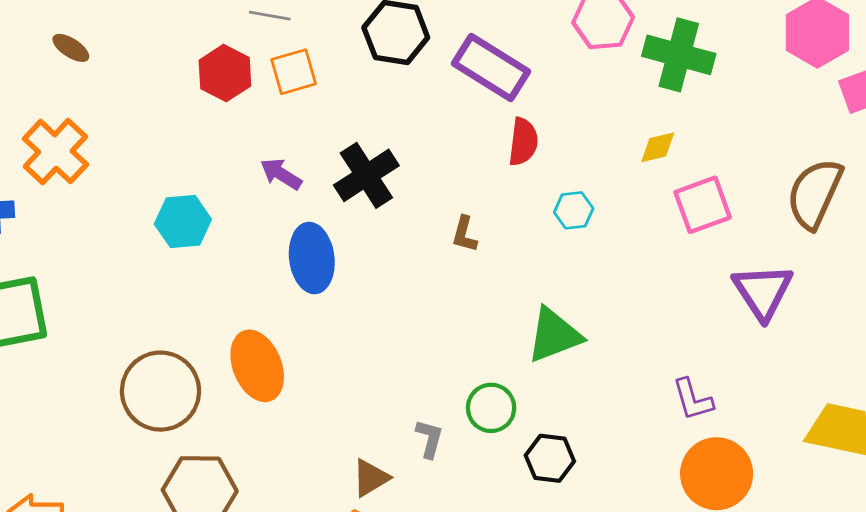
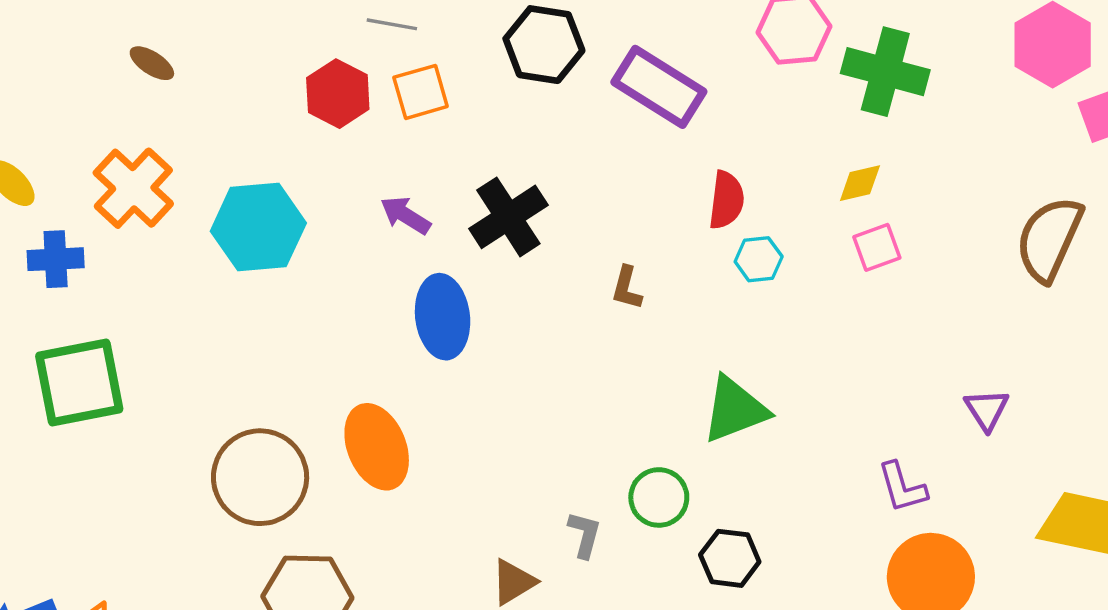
red semicircle: (523, 142) -> (726, 200), moved
pink square: (703, 205) -> (877, 247), moved, size x0.7
cyan hexagon: (183, 222) -> (258, 227), moved, size x1.4
purple triangle: (763, 292) -> (987, 410), moved, size x0.6

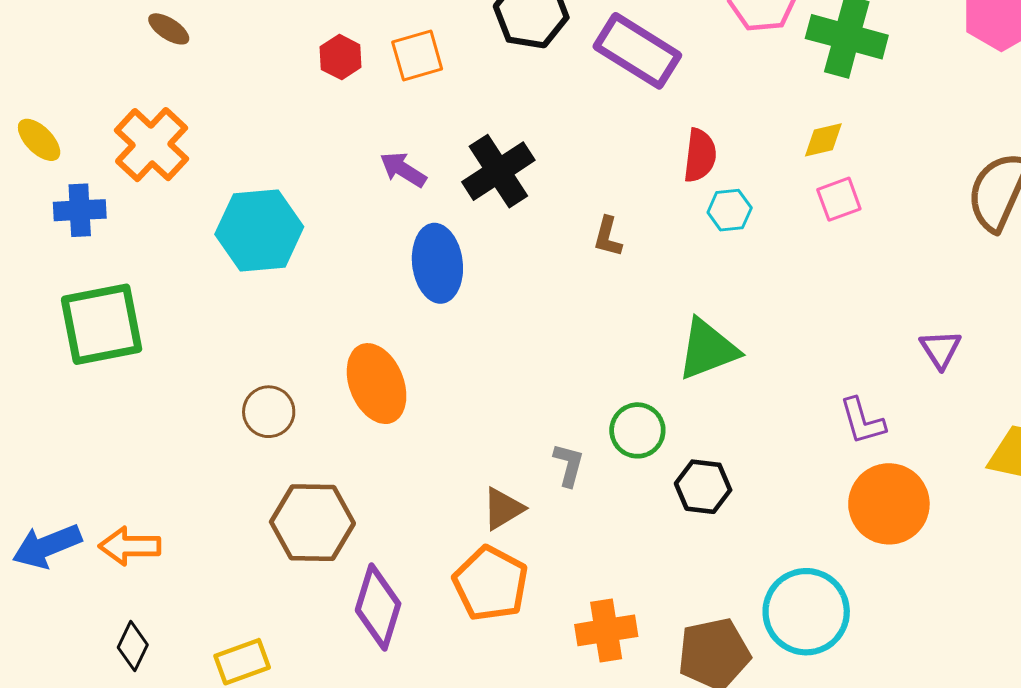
red hexagon: (338, 94) -> (341, 57), size x0.7
cyan hexagon: (258, 227) -> (259, 230), moved
brown circle: (260, 477) -> (269, 412), size x0.6

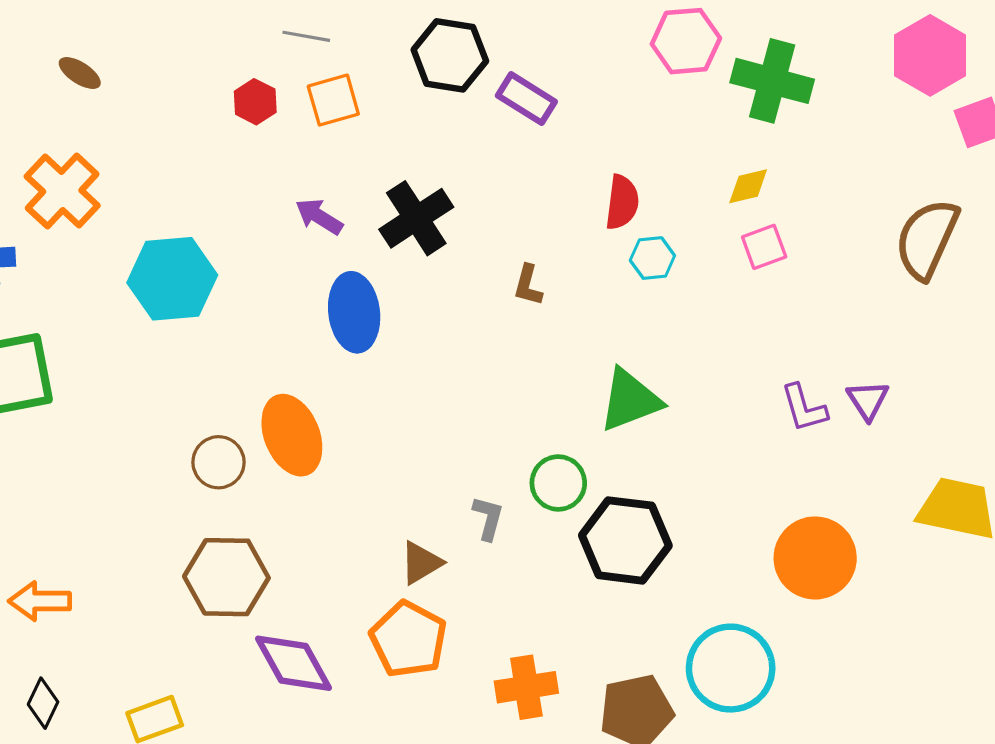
purple rectangle: (637, 51) -> (526, 99), moved, size x0.7
brown circle: (269, 412) -> (218, 462), moved
purple L-shape: (862, 421) -> (804, 408), moved
black hexagon: (703, 487) -> (625, 540), size x1.6
purple diamond: (378, 607) -> (293, 663), turned -46

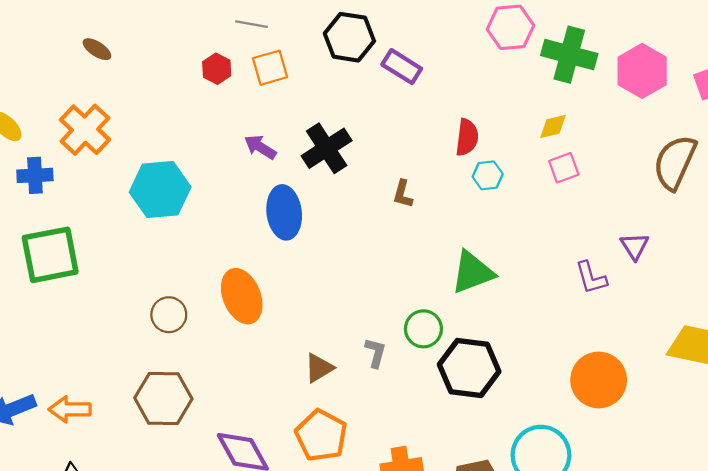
pink hexagon: (930, 55) -> (642, 71), moved
purple triangle: (868, 400) -> (635, 246), moved
brown circle: (218, 462) -> (169, 315), moved
brown triangle: (421, 563) -> (319, 368), moved
brown hexagon: (226, 577) -> (163, 398), moved

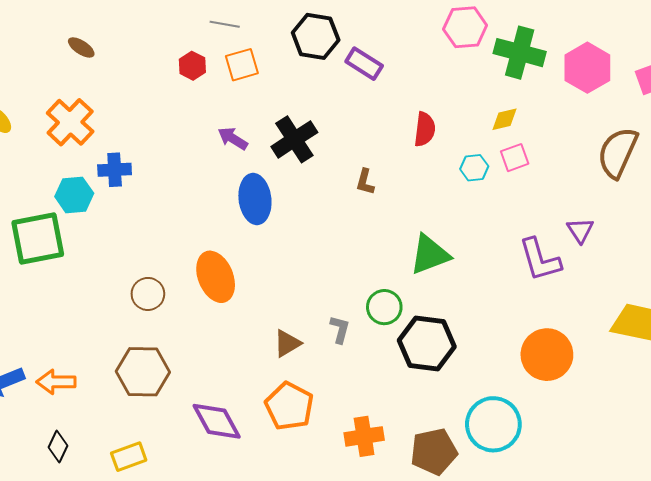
blue cross: (35, 175) -> (115, 170), moved
cyan hexagon: (488, 175) -> (474, 168), moved
cyan hexagon: (160, 190) -> (74, 195), moved, size x0.7
purple L-shape: (591, 278) -> (540, 260), size x1.4

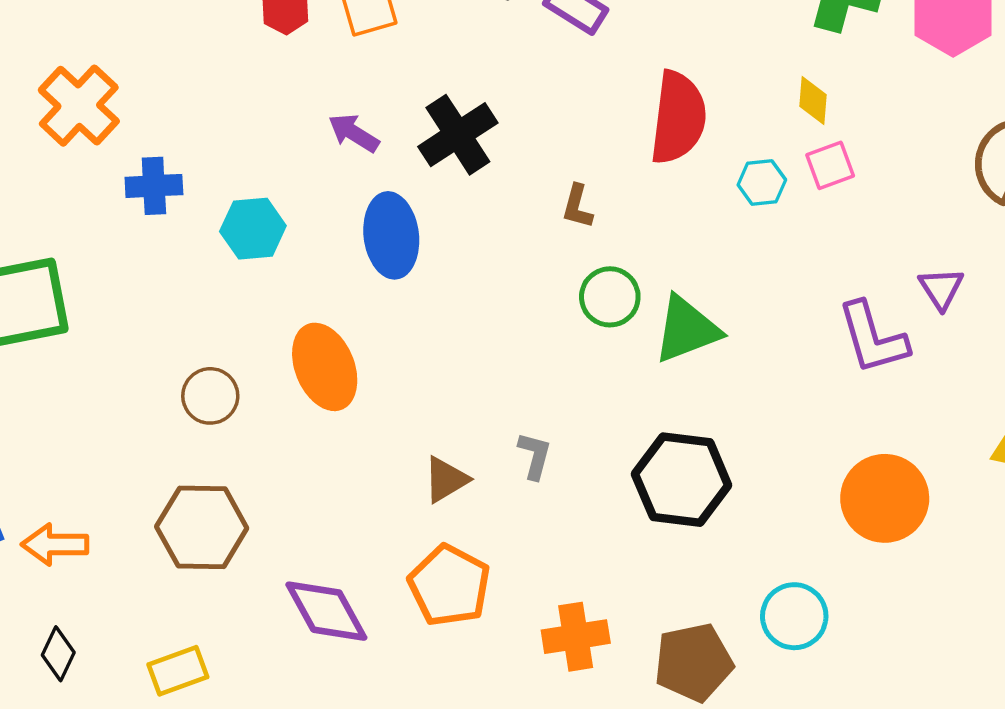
yellow diamond: (505, 119) -> (813, 101), turned -72
red semicircle: (425, 129) -> (678, 118), size x1.6
cyan hexagon: (74, 195) -> (253, 229), moved
green circle: (384, 307) -> (610, 297), moved
cyan circle: (493, 424) -> (794, 616), size x0.7

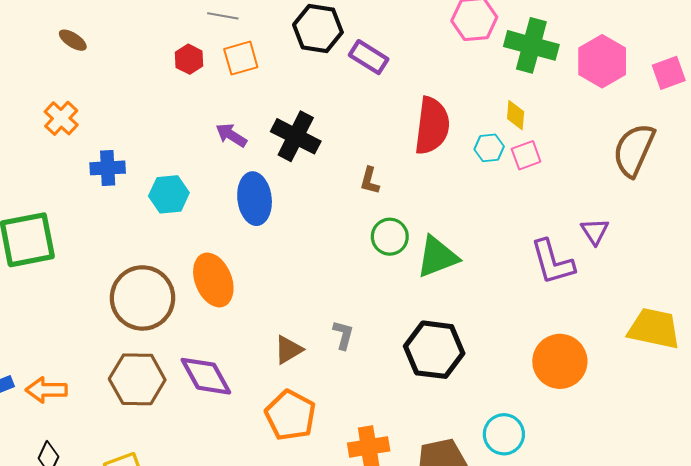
orange cross: (79, 106) -> (61, 118), size x0.7
black cross: (458, 135) -> (296, 136), turned -30
cyan hexagon: (762, 182) -> (489, 148), moved
brown circle: (210, 396) -> (143, 298), size x1.8
purple diamond: (326, 611) -> (206, 376), moved

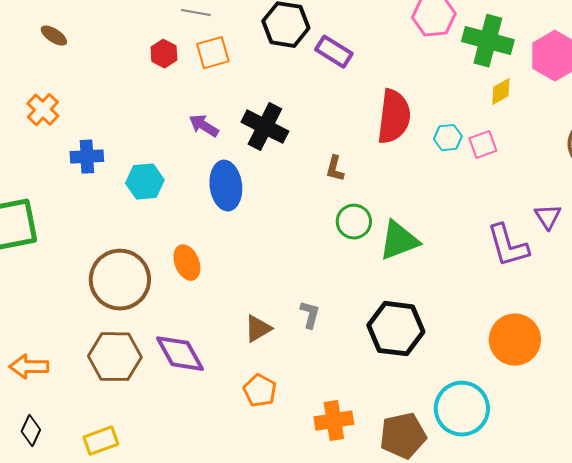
yellow diamond: (516, 115) -> (501, 92), moved, turned 56
orange ellipse: (213, 280) -> (187, 263), size x0.7
orange pentagon: (290, 415) -> (260, 391), size x0.7
cyan circle: (504, 434) -> (462, 409), size x1.4

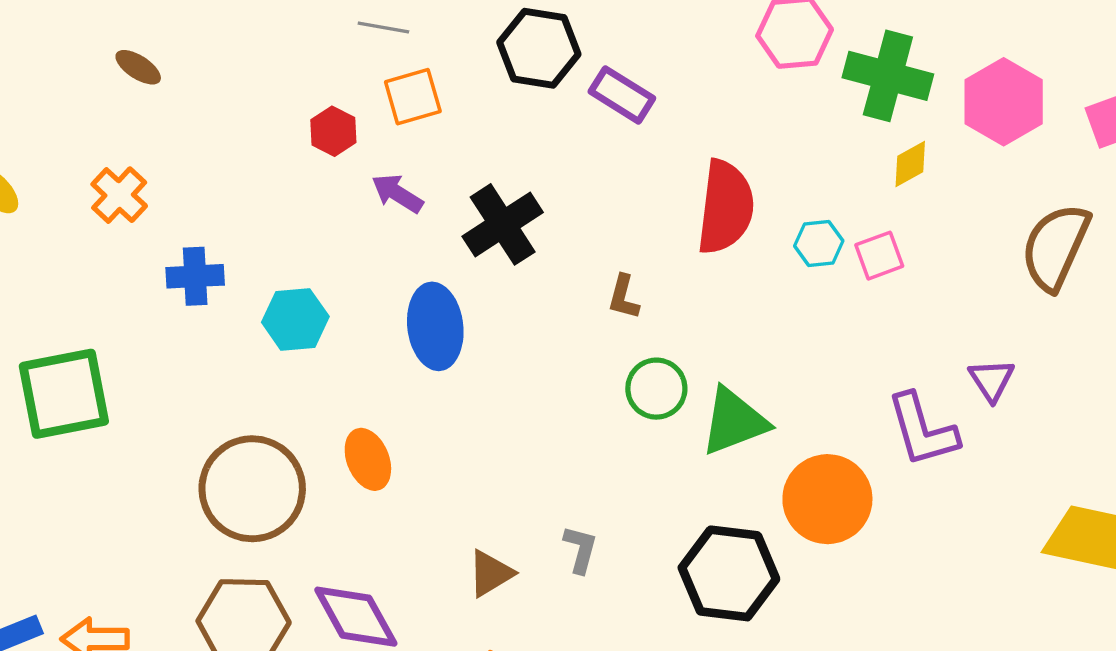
red hexagon: (164, 54) -> (333, 131), moved
purple arrow: (204, 126) -> (397, 193), moved
black cross: (265, 127) -> (503, 224), turned 30
orange circle: (515, 340) -> (827, 499), moved

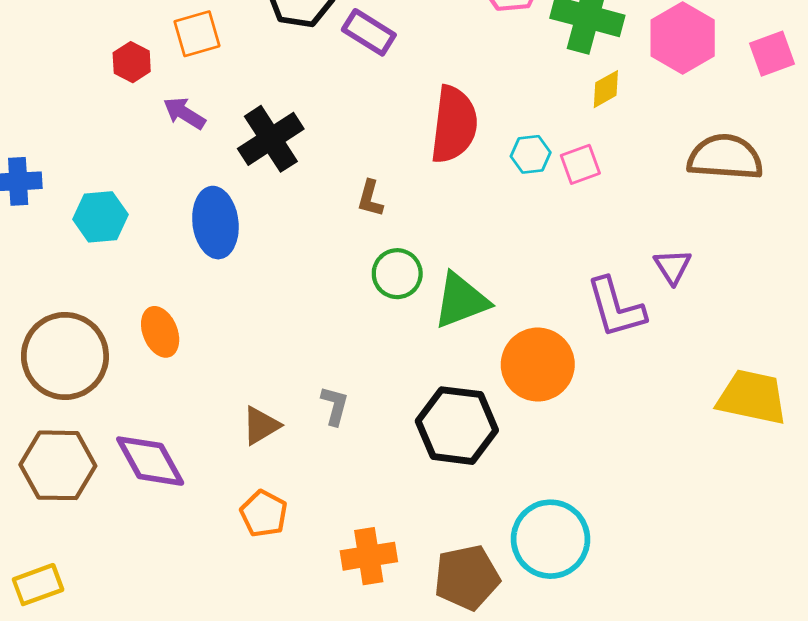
brown semicircle: (1055, 247) -> (725, 157), turned 70

